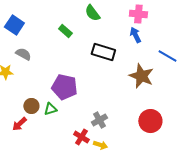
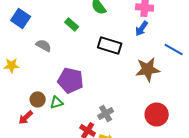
blue arrow: (135, 35) -> (142, 28), turned -119
gray semicircle: (23, 54) -> (44, 45), moved
brown star: (141, 76) -> (148, 69), turned -30

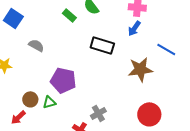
green rectangle: (72, 24) -> (69, 15), moved

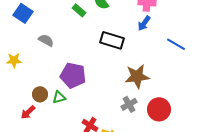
brown star: (140, 69) -> (137, 76), moved
gray cross: (98, 113) -> (129, 104), moved

